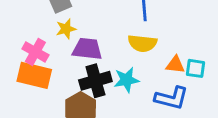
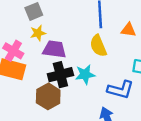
yellow semicircle: (142, 43) -> (98, 46), turned 60
orange triangle: (175, 65) -> (128, 30), moved

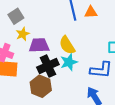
orange triangle: (128, 30) -> (91, 12), moved
yellow semicircle: (98, 46) -> (67, 45), moved

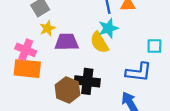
cyan star: (69, 62) -> (108, 28), moved
black cross: (48, 66) -> (87, 81), moved, turned 30

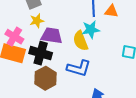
blue L-shape: (139, 72) -> (79, 68), moved
black cross: (87, 81) -> (41, 53), moved

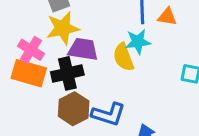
yellow star: (37, 21) -> (63, 28), size x1.6
black cross: (41, 53) -> (67, 73), turned -30
blue L-shape: (79, 68) -> (108, 114), moved

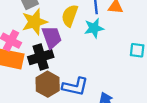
purple trapezoid: (83, 49) -> (52, 37), turned 65
yellow semicircle: (123, 57) -> (70, 16), moved, turned 45

